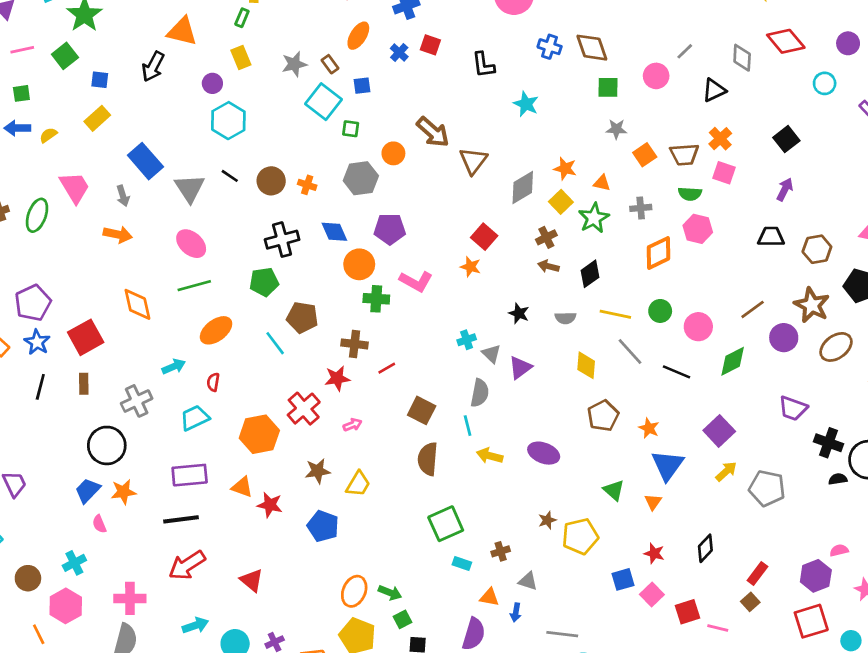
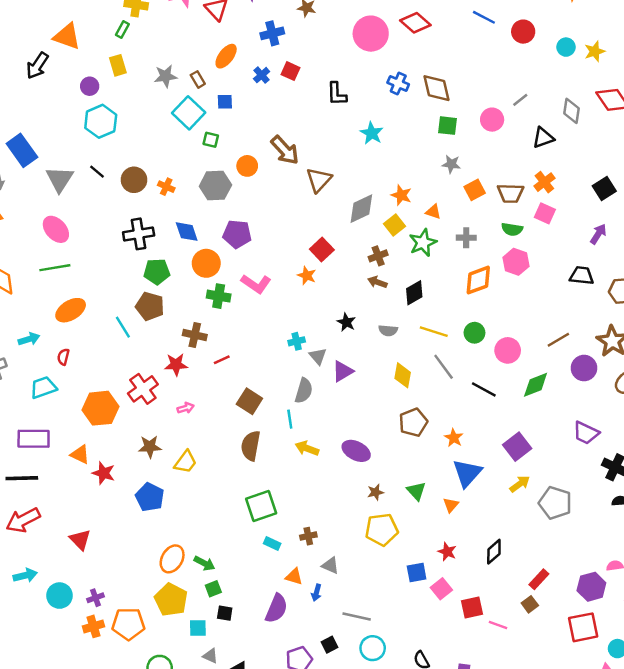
green pentagon: (264, 282) -> (157, 272), moved
brown star: (547, 520) -> (375, 492), moved

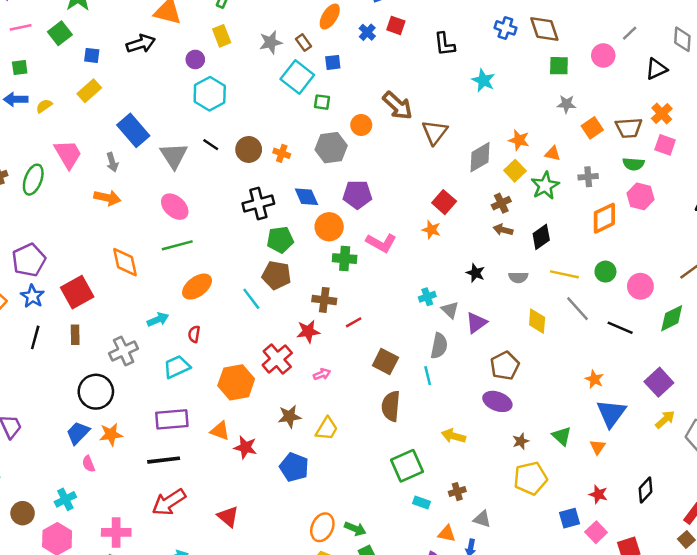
black arrow: (37, 66) -> (141, 44), turned -136
brown pentagon: (413, 422) -> (505, 366), moved
yellow arrow: (307, 448) -> (454, 436), moved

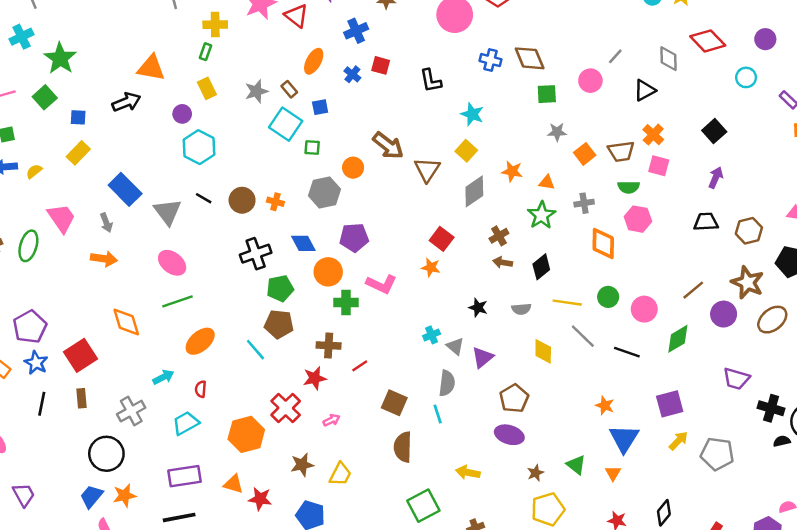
yellow square: (515, 171) -> (466, 151), moved
orange diamond: (604, 218) -> (603, 244), turned -60
purple square: (659, 382) -> (670, 404), turned 32

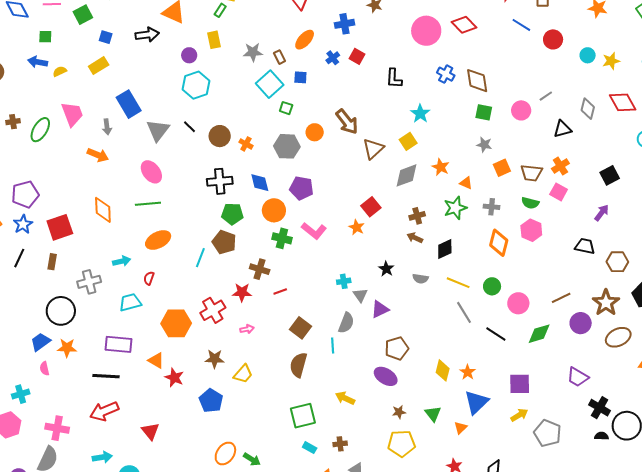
cyan line: (255, 350) -> (200, 258), turned 48
yellow diamond: (543, 351) -> (443, 370), moved

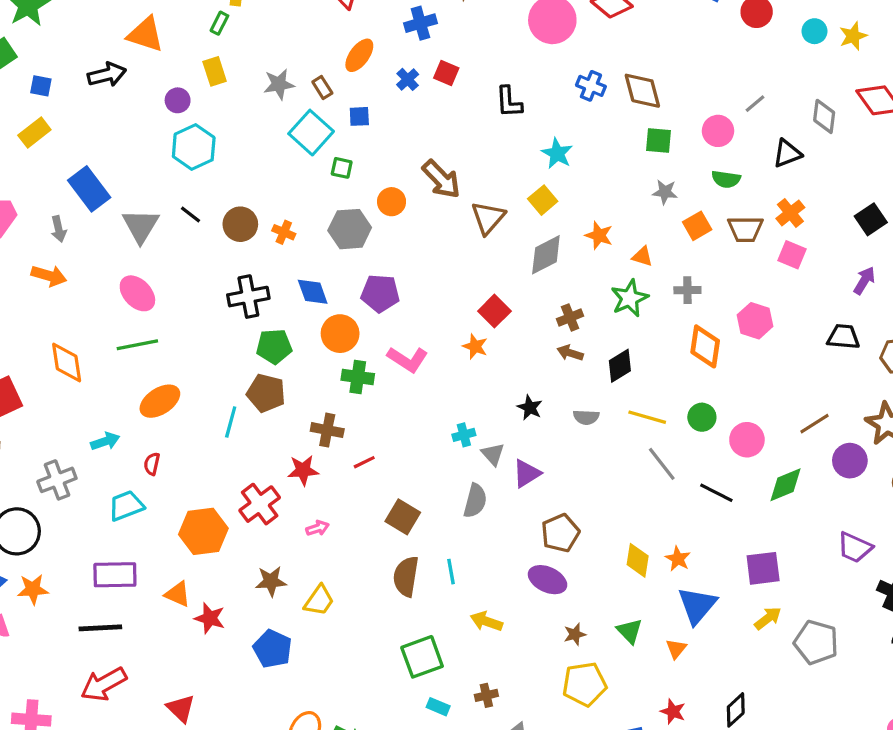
green semicircle: (530, 203) -> (726, 179), moved
cyan line: (333, 345) -> (451, 572), moved

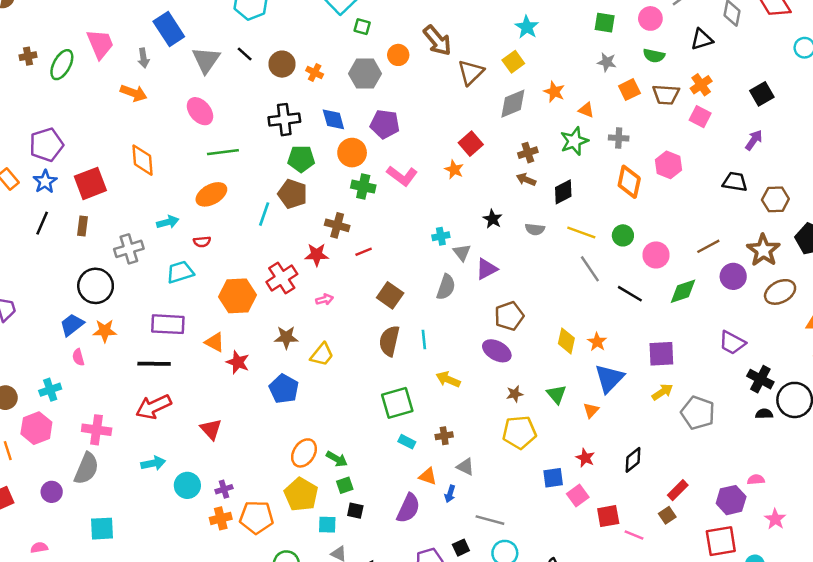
green line: (137, 345) -> (223, 152), moved
red semicircle: (152, 464) -> (202, 242), turned -112

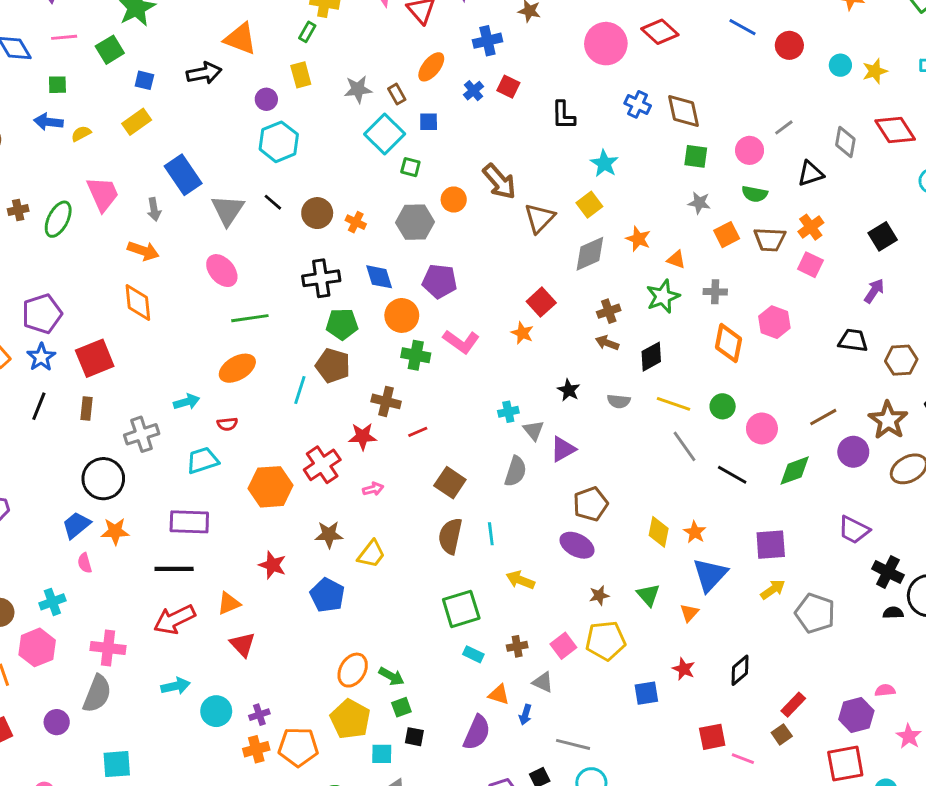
orange diamond: (142, 160) -> (138, 303), moved
orange triangle: (215, 342) -> (229, 603), moved, turned -50
pink square: (578, 495) -> (563, 646), moved

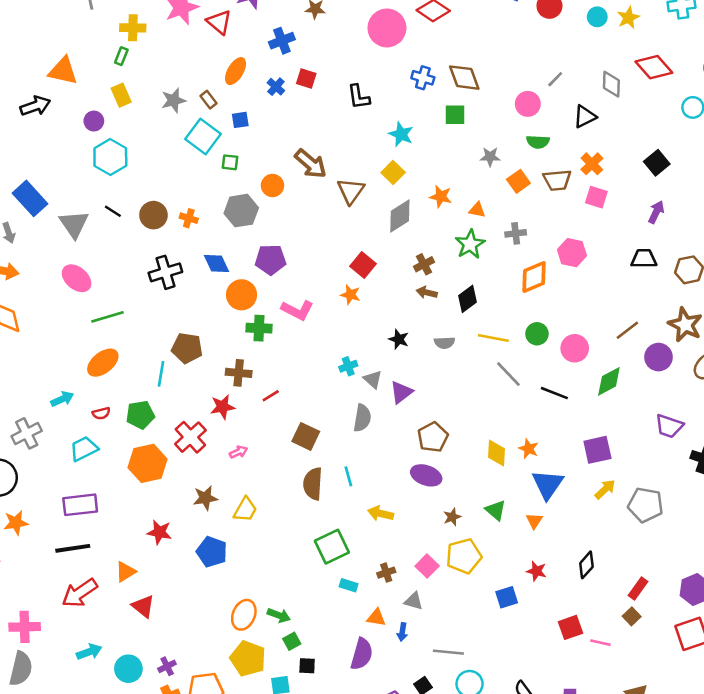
green square: (696, 156) -> (455, 115), moved
green pentagon: (342, 324) -> (140, 415), moved
orange diamond: (729, 343) -> (534, 277), turned 64

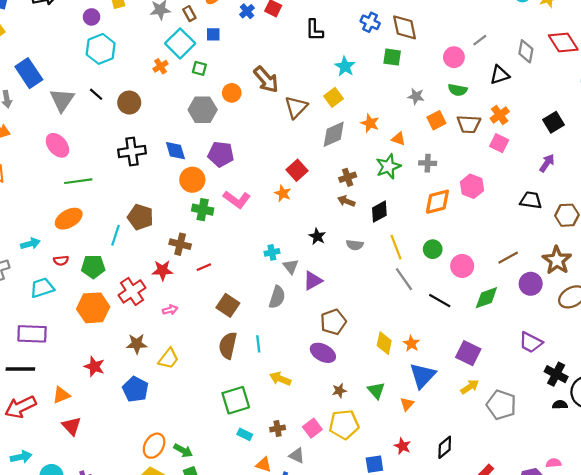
orange cross: (189, 218) -> (160, 66), moved, turned 32
yellow line: (493, 338) -> (396, 247), turned 50
purple square: (597, 450) -> (468, 353), turned 30

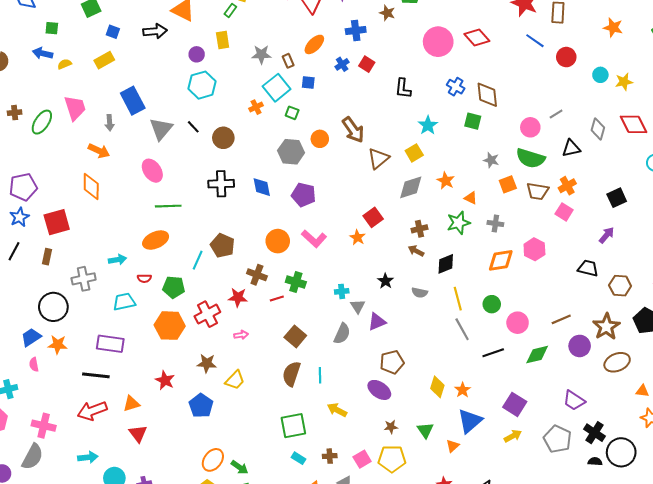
green semicircle: (458, 90) -> (531, 158), size x1.6
orange circle: (192, 180) -> (278, 241), moved
green cross: (203, 210) -> (296, 282), moved
black line: (440, 301) -> (493, 353), turned -55
gray pentagon: (501, 405) -> (557, 439), moved

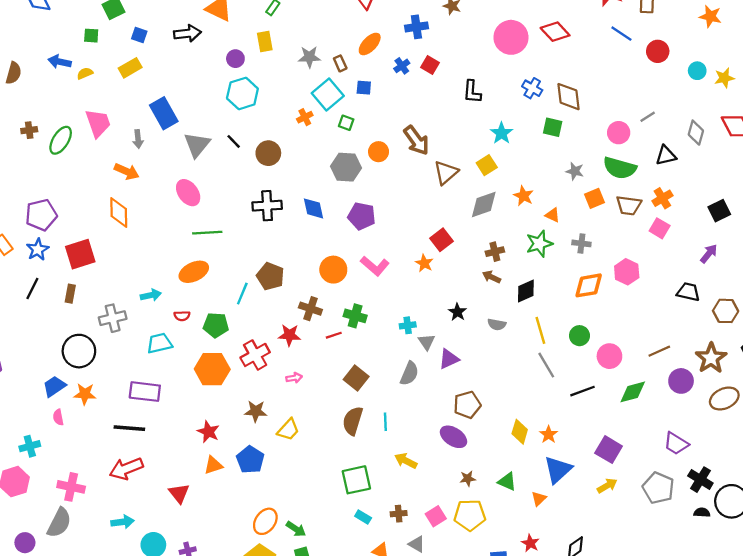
green square: (52, 28) -> (91, 36), moved
orange triangle: (131, 404) -> (213, 465), moved
green triangle: (425, 430) -> (507, 481), turned -30

